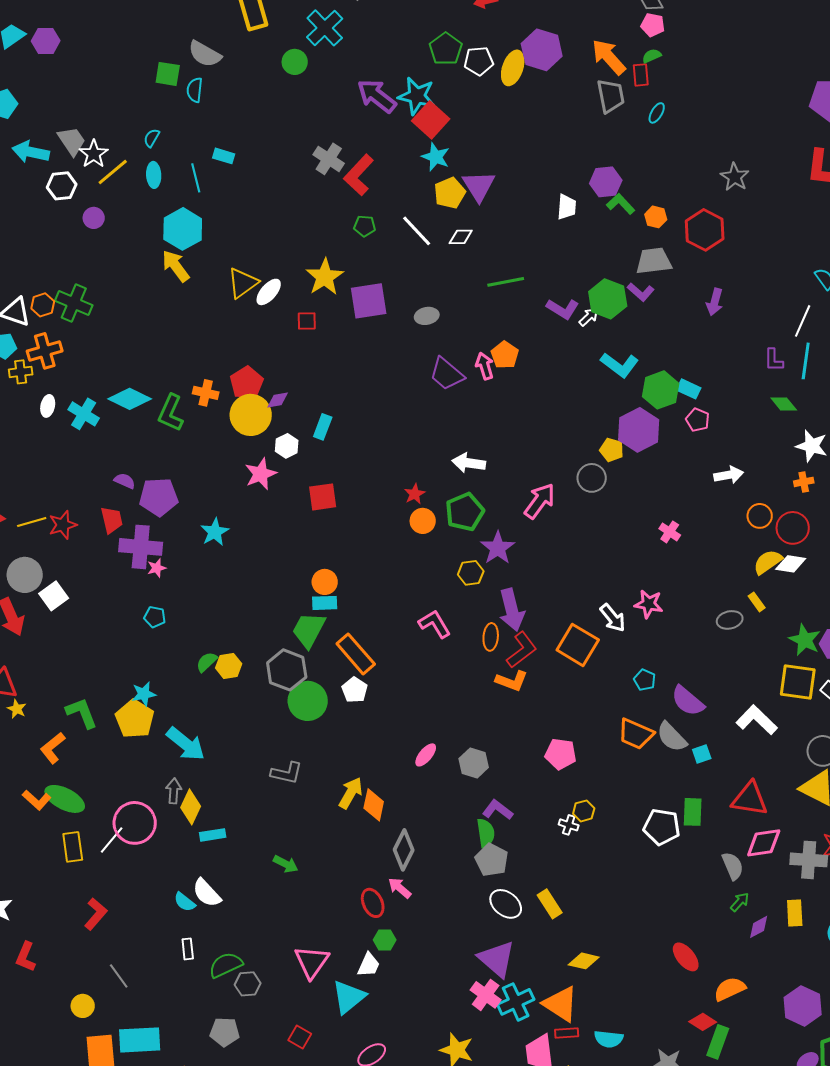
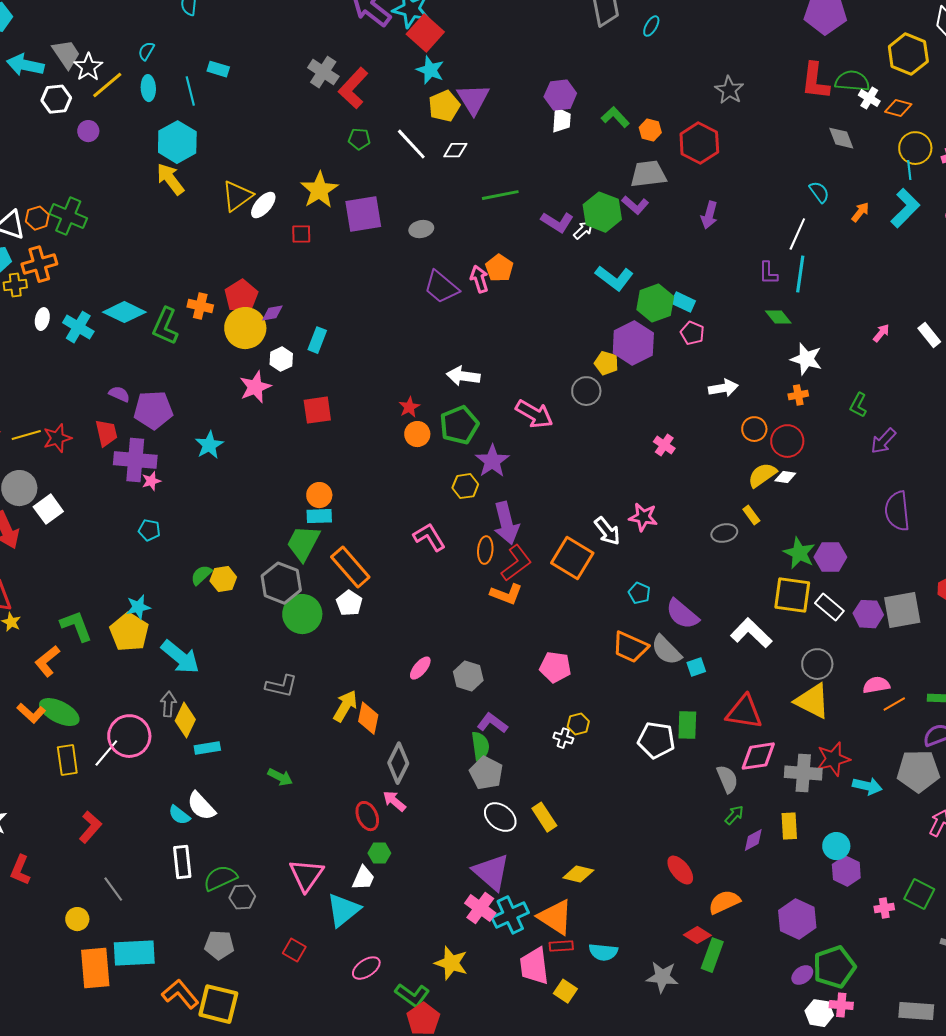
purple hexagon: (606, 182) -> (560, 95), moved
pink arrow: (540, 501) -> (534, 414), turned 84
white diamond: (791, 564) -> (785, 477), size x0.7
white rectangle: (188, 949) -> (182, 862), size x1.5

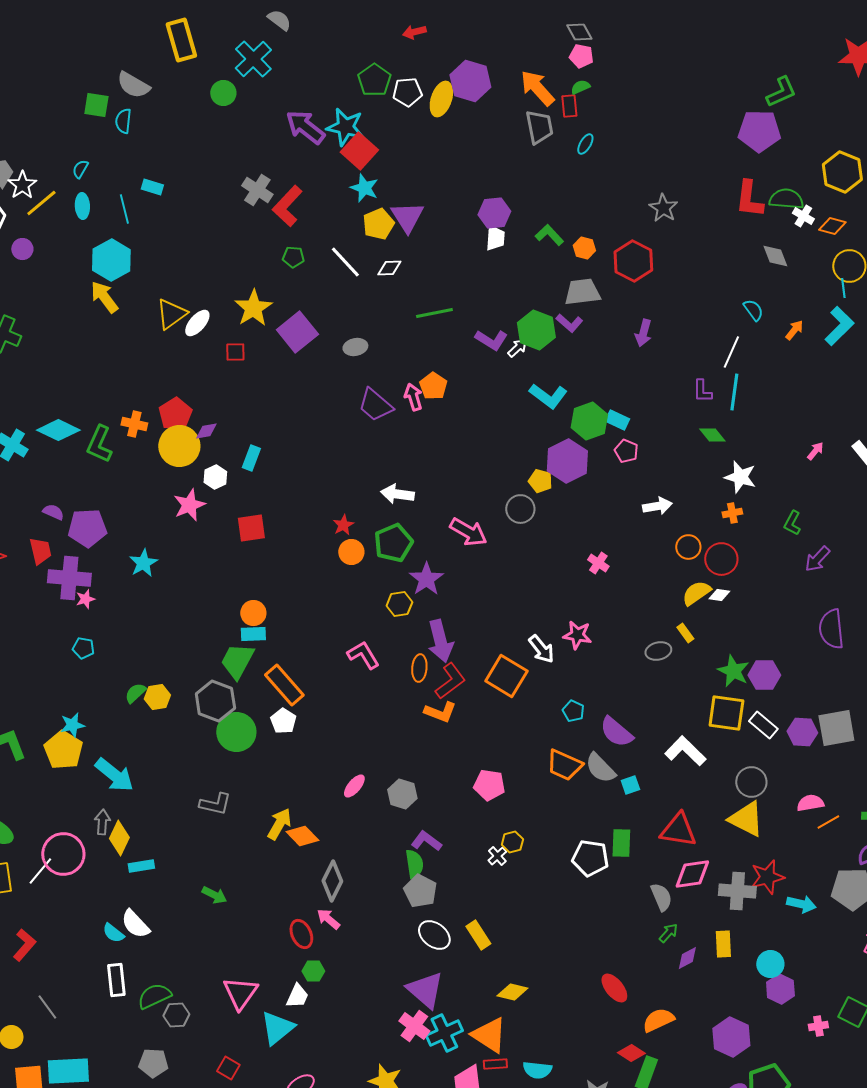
purple square: (363, 214) -> (297, 332), turned -30
orange diamond: (368, 718) -> (302, 836), turned -56
white cross: (563, 738) -> (497, 856), turned 30

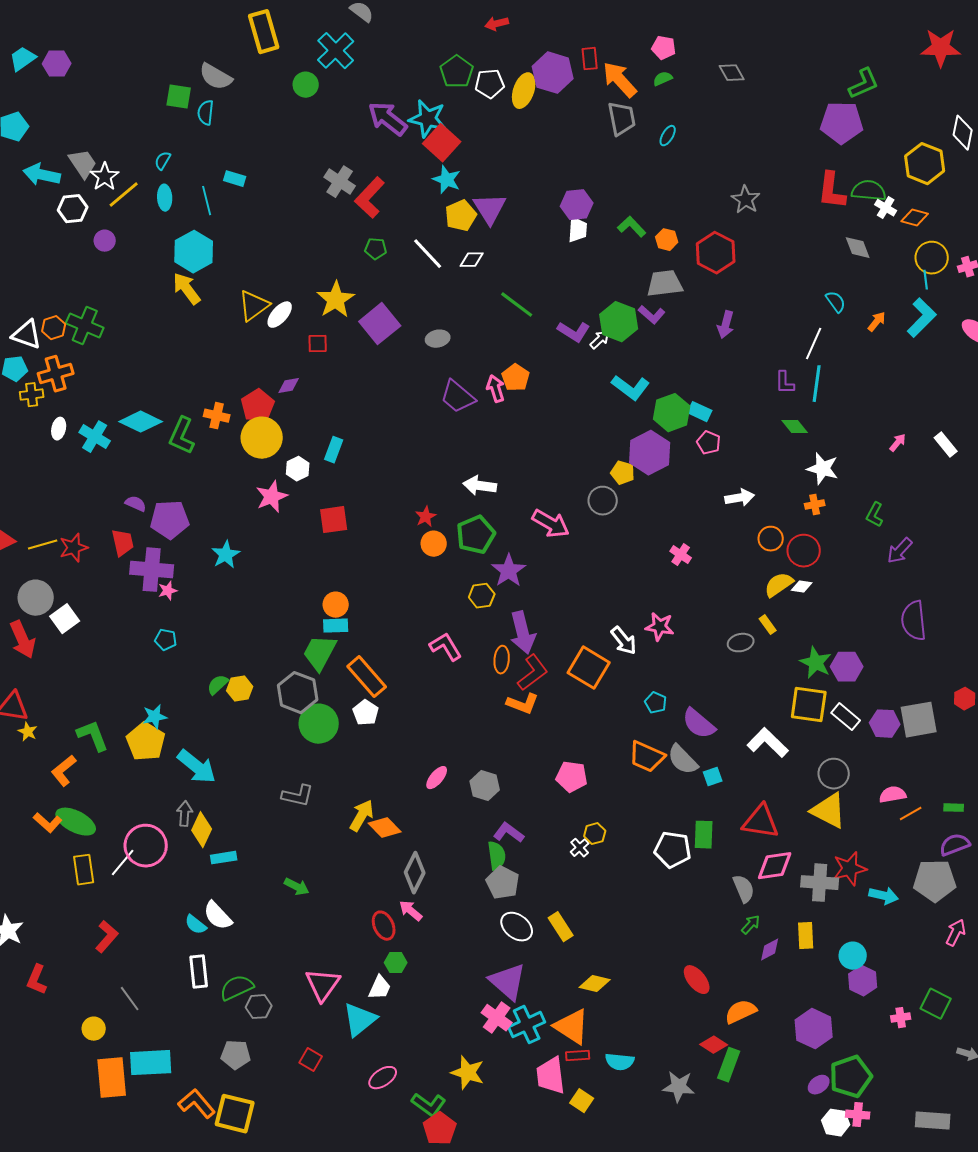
gray diamond: (579, 32) -> (732, 73), moved
red rectangle: (569, 106) -> (590, 59), moved
green line: (434, 313) -> (517, 305), turned 48
purple diamond: (206, 431) -> (289, 386), moved

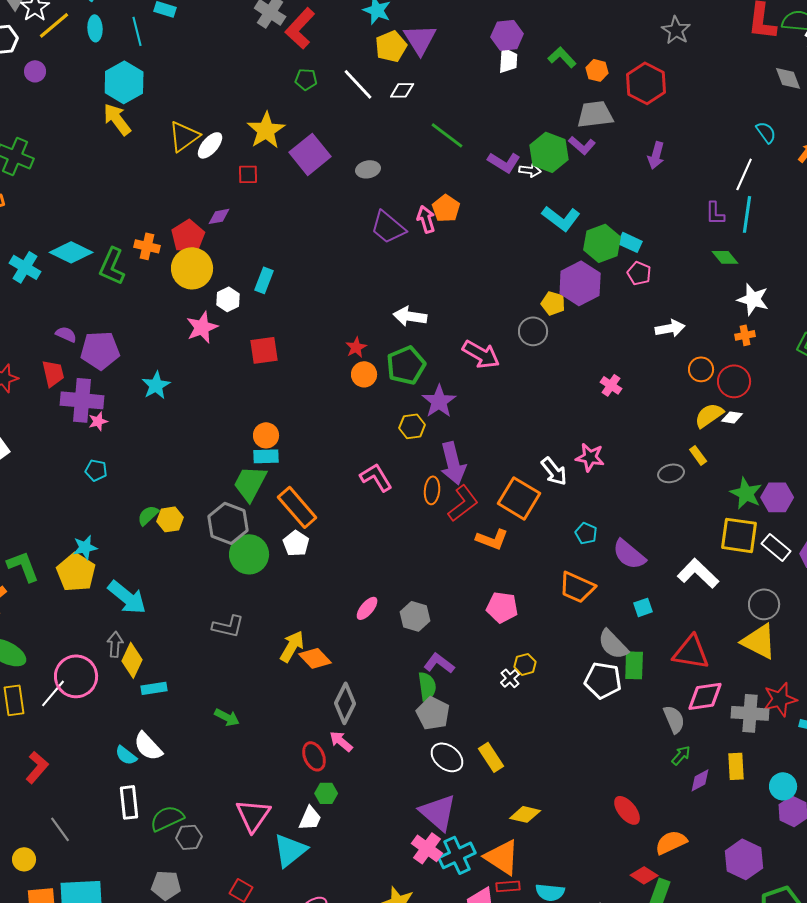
white arrow: (600, 340) -> (530, 170), turned 50
orange L-shape: (523, 704) -> (492, 539), moved
gray semicircle: (683, 760) -> (613, 644), moved

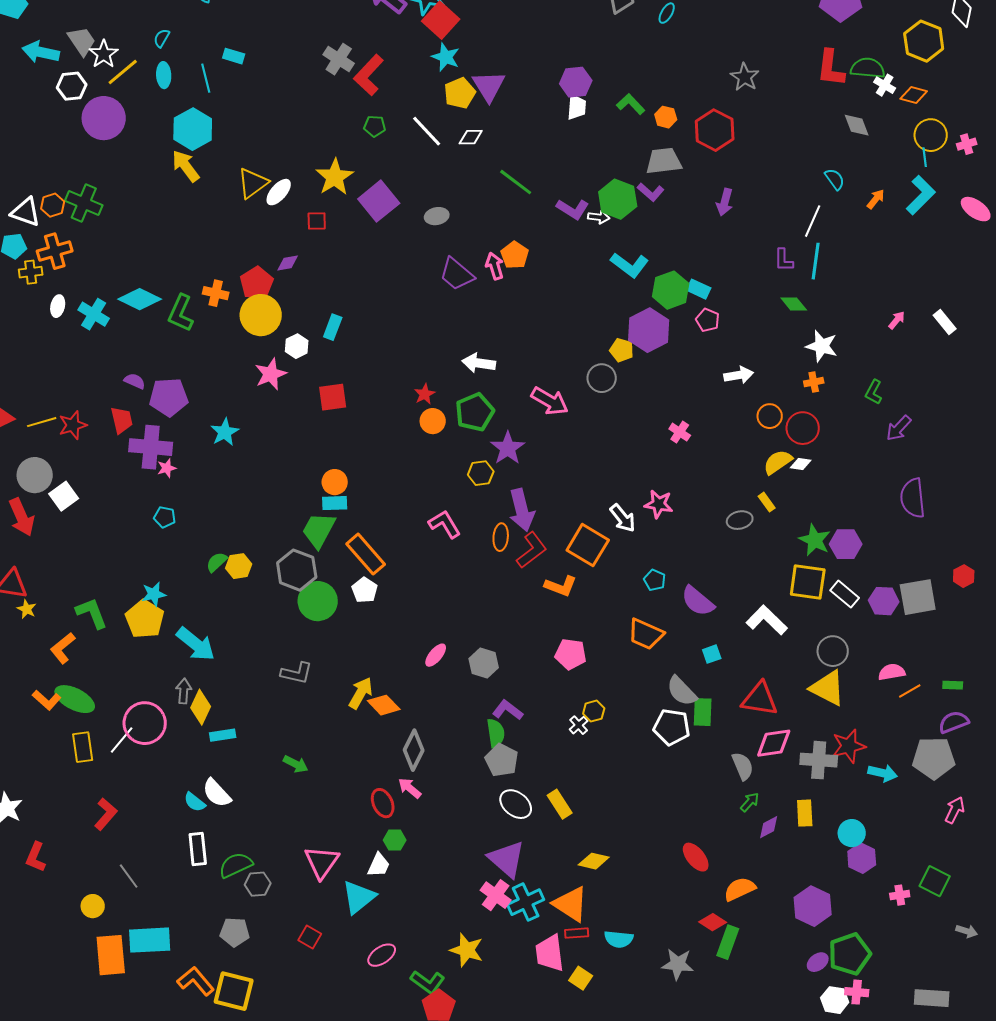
purple circle: (35, 71) -> (104, 118), size x2.0

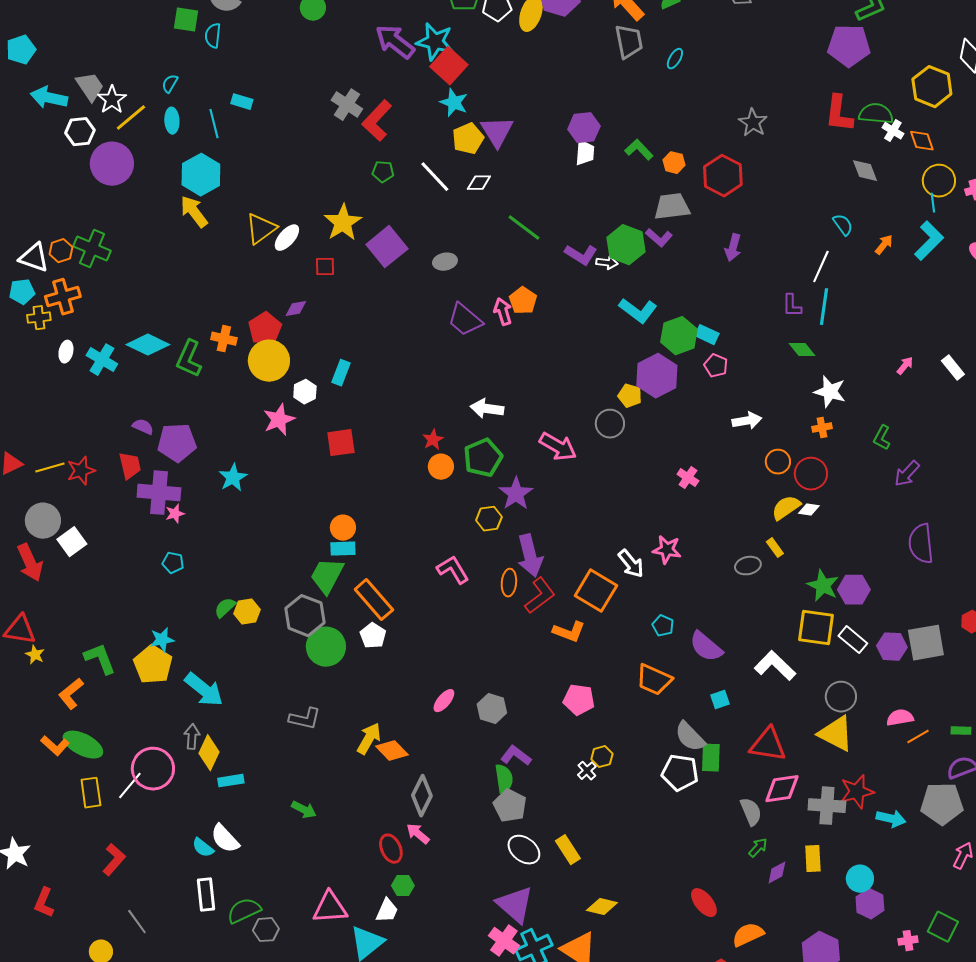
orange diamond: (914, 95) -> (922, 141), turned 56
pink triangle: (322, 862) -> (330, 908), turned 51

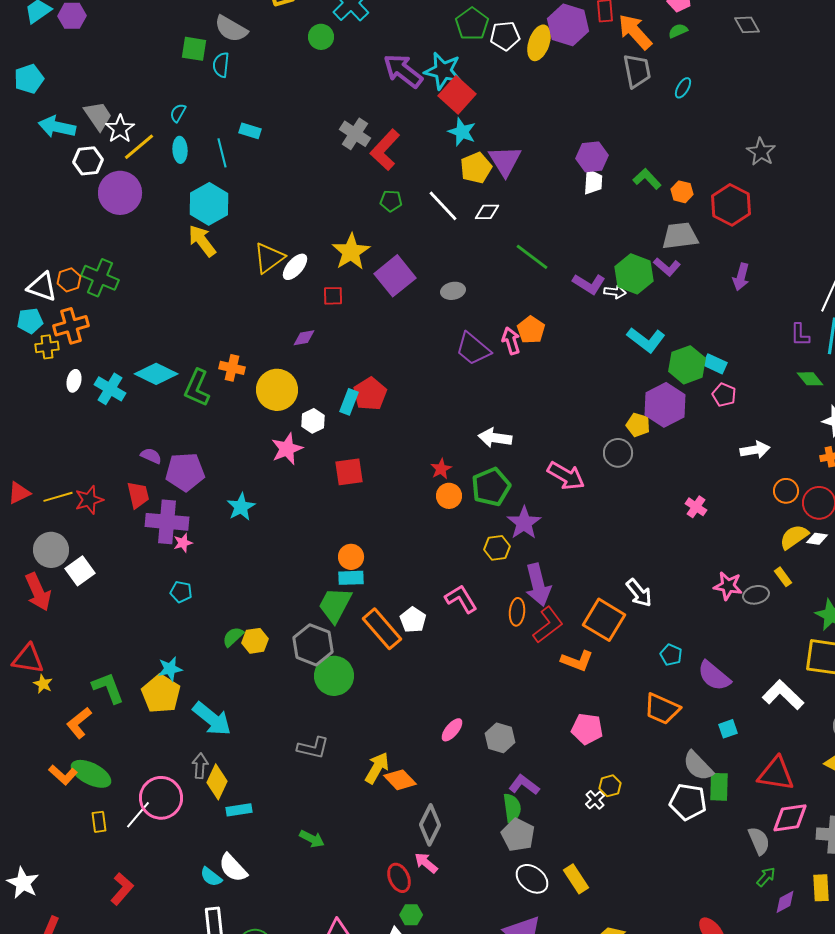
red pentagon: (265, 329) -> (370, 394), moved
pink star: (667, 550) -> (728, 586), moved
white pentagon: (373, 636) -> (413, 620), moved
yellow rectangle: (91, 793) -> (99, 822), size x0.7

